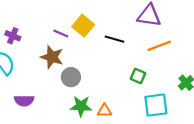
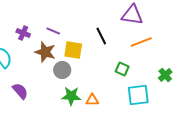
yellow square: (83, 26) -> (73, 50), moved, turned -30
purple cross: (13, 36) -> (23, 33), moved
black line: (114, 39) -> (101, 36), turned 48
purple semicircle: (24, 101) -> (20, 91), turned -132

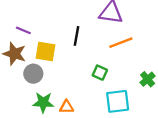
black line: (101, 36) -> (77, 36), turned 36

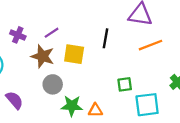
purple line: (23, 30) -> (52, 33), turned -56
green square: (100, 73) -> (125, 84), moved, turned -32
gray circle: (33, 74) -> (53, 84), moved

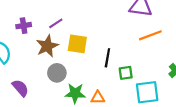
purple cross: (18, 35) -> (24, 26), turned -32
black line: (105, 38) -> (107, 58), moved
brown star: (43, 56) -> (47, 46), turned 30

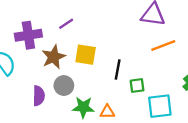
purple line: (56, 23) -> (66, 24), moved
purple cross: (24, 26) -> (28, 35), size x1.6
purple semicircle: (20, 88) -> (39, 96), moved, turned 42

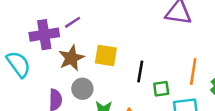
purple line: (66, 24) -> (73, 22), moved
orange line: (163, 45) -> (193, 72), moved, turned -60

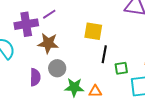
yellow square: (106, 56) -> (93, 31), moved
brown star: (71, 58) -> (48, 43), turned 30

